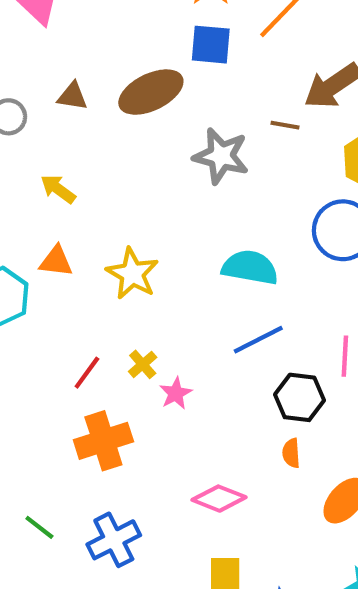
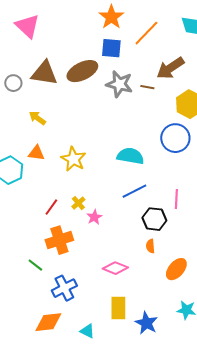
brown triangle: (73, 96) -> (44, 73), size x1.8
gray star: (221, 156) -> (119, 84), moved
green line: (39, 527) -> (35, 265), moved

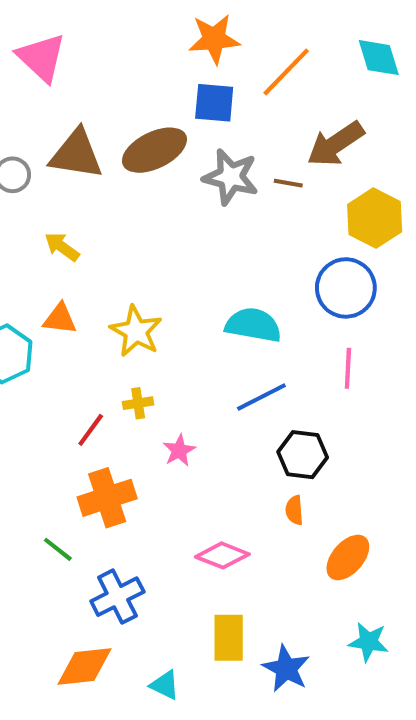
orange star: (111, 17) -> (214, 39), turned 30
pink line: (176, 199) -> (348, 368), moved
yellow cross: (78, 203) -> (138, 403), moved, turned 32

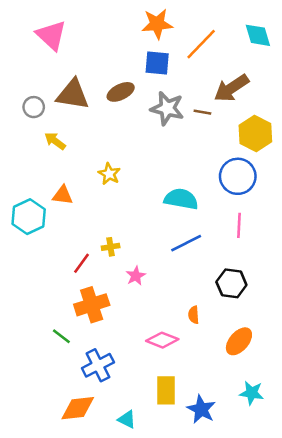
brown ellipse: (154, 150) -> (121, 92), size x0.7
yellow arrow: (62, 247) -> (55, 141), moved
yellow star: (136, 331) -> (109, 174), moved, size x0.7
black hexagon: (303, 455) -> (231, 283), moved
orange semicircle: (294, 510) -> (194, 315), moved

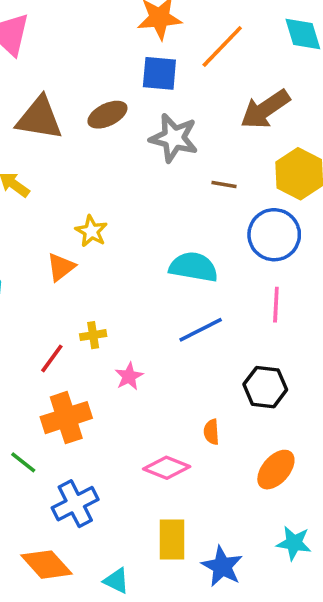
brown line: (202, 112) -> (224, 185), moved
orange triangle: (63, 195) -> (61, 267), moved, turned -45
orange diamond: (78, 408) -> (47, 565), turned 54

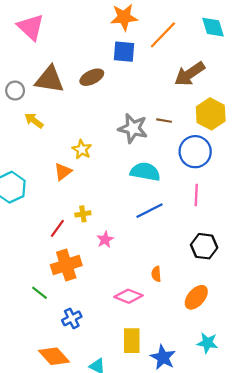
gray star: (174, 138) -> (133, 128), moved
black hexagon: (265, 387) -> (204, 246), moved
blue cross: (75, 504) -> (72, 318), size x0.7

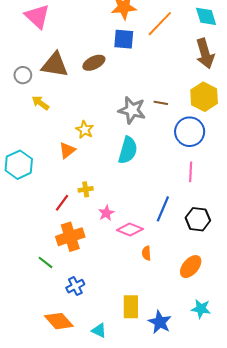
brown arrow: (190, 74) -> (205, 53), moved, turned -72
cyan semicircle: (145, 172) -> (128, 150), moved, turned 96
blue line: (150, 211) -> (163, 209), moved, turned -40
orange semicircle: (156, 274) -> (146, 253), moved
pink diamond: (128, 296) -> (130, 229), moved

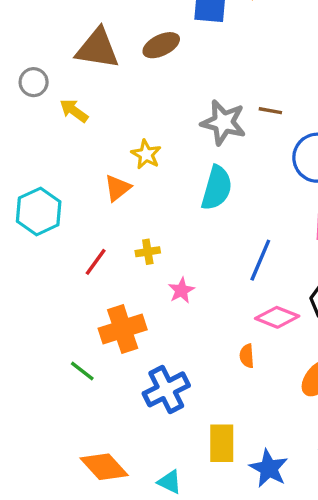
gray circle: (23, 75) -> (34, 82), moved
red line: (62, 203) -> (96, 262), moved
blue line: (163, 209) -> (260, 260), moved
pink diamond: (130, 229) -> (277, 317), moved
blue cross: (75, 286) -> (166, 389), moved, size x1.5

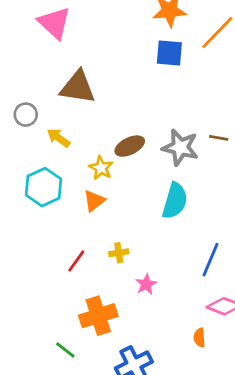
brown ellipse: (161, 45) -> (130, 146), moved
yellow star: (146, 154) -> (101, 168), moved
cyan hexagon: (39, 211) -> (44, 187), moved

